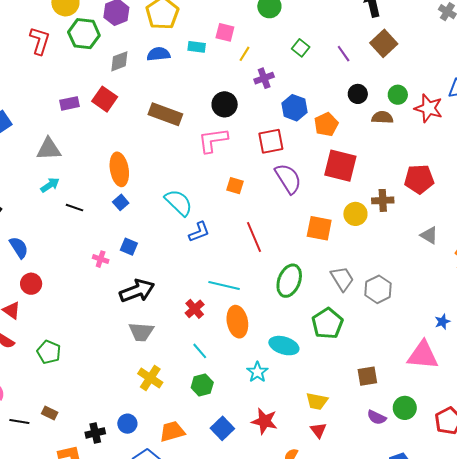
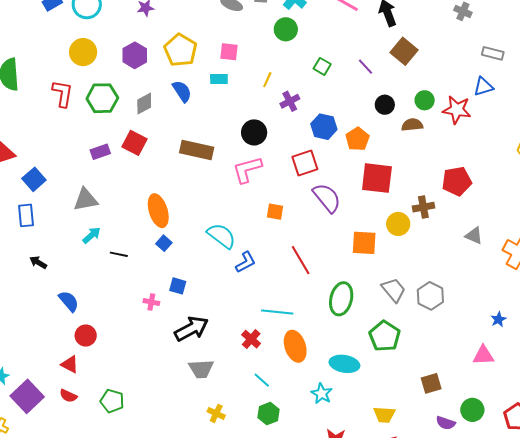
pink square: (225, 32) -> (229, 52), moved
green hexagon: (84, 34) -> (102, 98), moved
blue semicircle: (159, 54) -> (182, 91), turned 70
pink triangle: (423, 355) -> (483, 355), size x0.7
yellow cross: (150, 378) -> (216, 413), size x0.7

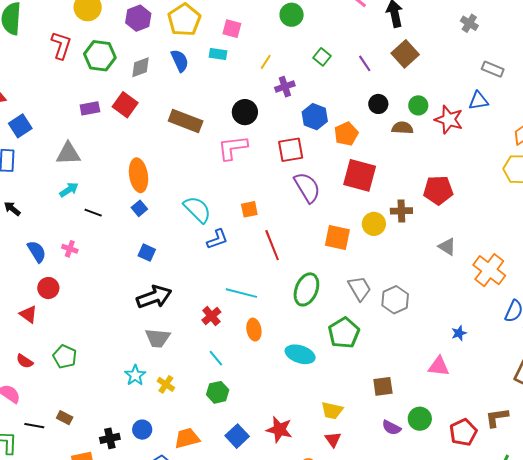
orange square: (275, 212) -> (249, 209), moved, turned -30
pink cross: (151, 302) -> (70, 249), moved
orange ellipse: (295, 346) -> (254, 330), size x0.7
cyan star: (322, 394) -> (135, 375), moved
red semicircle: (68, 396) -> (25, 361), moved

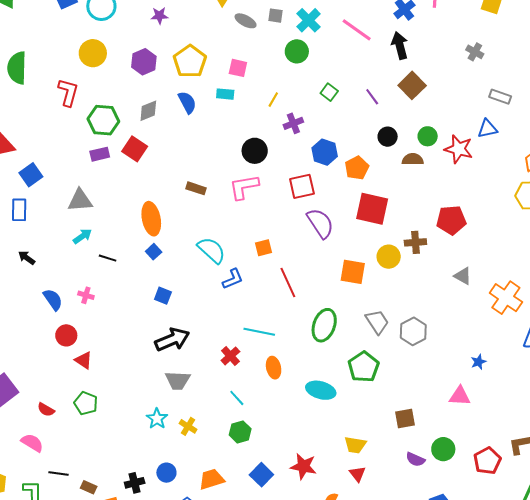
green hexagon: (100, 56) -> (103, 120), moved
brown rectangle: (186, 121) -> (196, 188), moved, size x0.6
red triangle: (28, 314) -> (83, 360), moved
brown rectangle: (65, 418) -> (89, 487), moved

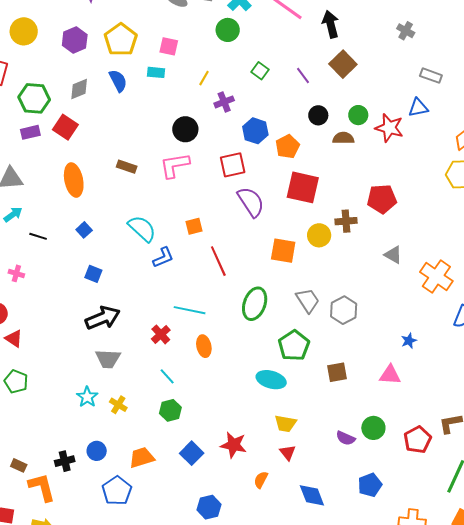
orange ellipse: (151, 219) -> (74, 180), moved
cyan ellipse: (321, 390) -> (271, 380), moved
brown square: (405, 418) -> (337, 372), moved

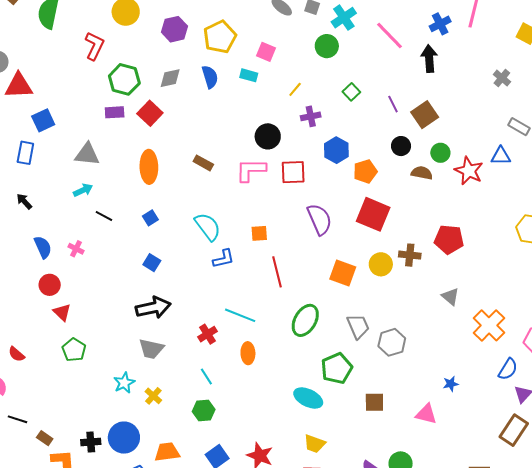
brown square: (343, 64) -> (425, 115), moved
red square: (233, 165) -> (293, 172), moved
green pentagon: (16, 381) -> (74, 350), moved
blue circle: (97, 451) -> (124, 438), size x1.6

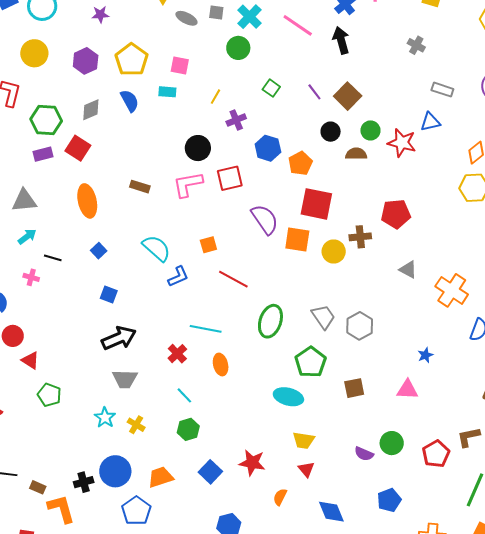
pink cross: (76, 249) -> (31, 277), moved
red line: (277, 272) -> (233, 279), turned -36
orange square: (343, 273) -> (297, 239), moved

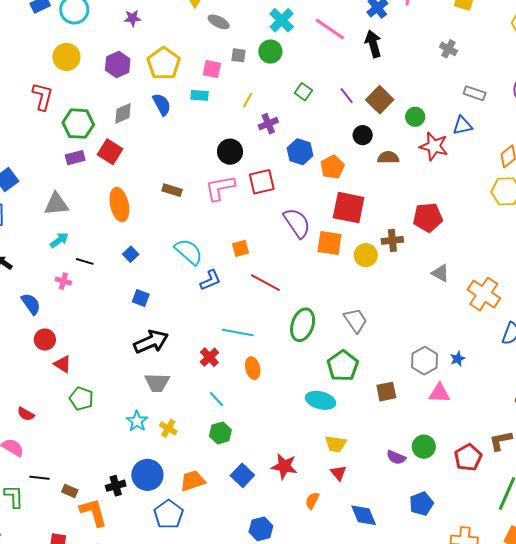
gray square: (216, 12) -> (238, 55), moved
green circle: (370, 130) -> (415, 117), moved
gray hexagon: (360, 326) -> (425, 361), moved

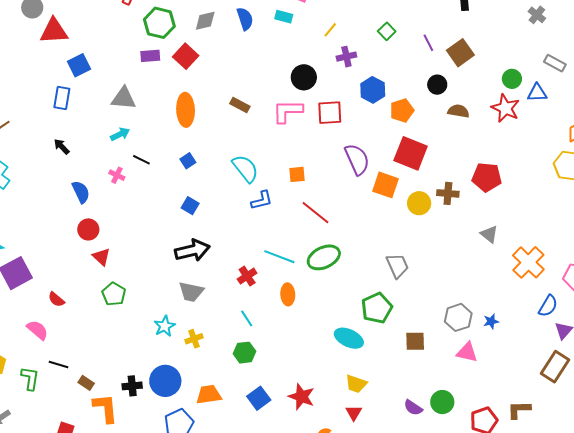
green circle: (415, 117) -> (512, 79), moved
green ellipse: (303, 325) -> (324, 257), moved, turned 36
yellow cross: (168, 428) -> (194, 339), turned 30

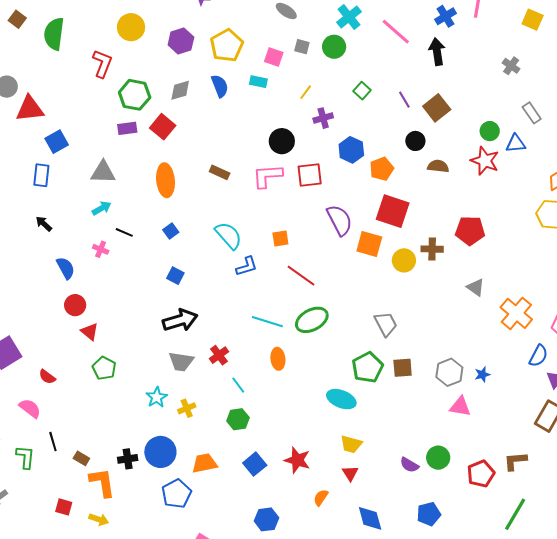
gray rectangle: (555, 63) -> (532, 113), turned 30
red cross: (247, 276) -> (219, 355), moved
brown square: (415, 341) -> (403, 368), moved
black line: (59, 365) -> (53, 442), turned 60

